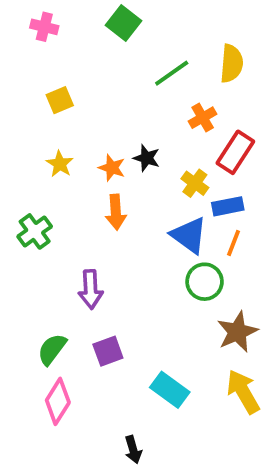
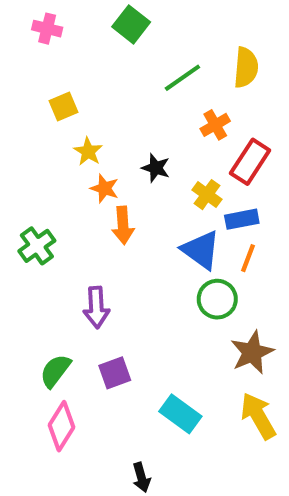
yellow star: (60, 164) -> (88, 152), moved
orange star: (112, 168) -> (105, 188), moved

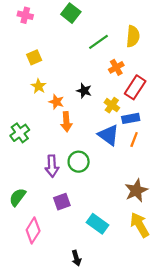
yellow star: (88, 152) -> (39, 86), moved
green circle: (217, 299) -> (79, 162), moved
green semicircle: (55, 371) -> (18, 197), moved

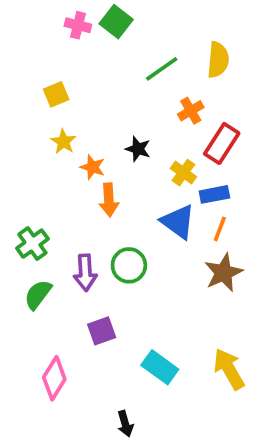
pink cross: (25, 15) -> (78, 25), moved
green cross: (20, 133) -> (32, 244), moved
brown star: (136, 191) -> (224, 273), moved
green semicircle: (18, 197) -> (38, 294), moved

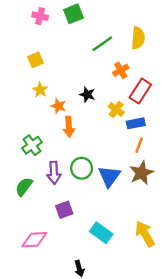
green square: (116, 22) -> (73, 14), turned 30
pink cross: (78, 25) -> (40, 16), moved
blue triangle: (178, 222) -> (109, 176), moved, turned 30
green cross: (32, 244) -> (32, 145), moved
pink diamond: (54, 378) -> (34, 240), turned 55

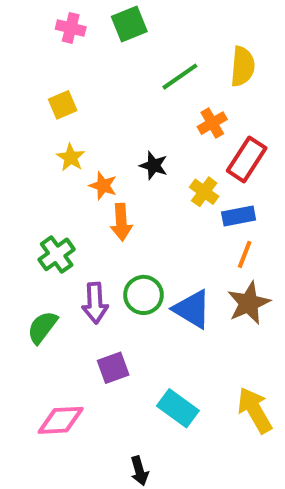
blue triangle: (109, 176) -> (192, 309), turned -35

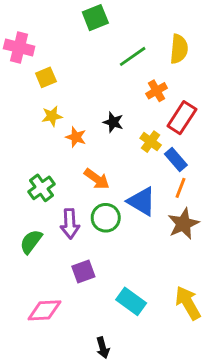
pink cross: (71, 28) -> (19, 47), moved, size x1.4
yellow star: (71, 157) -> (52, 116), turned 30
blue rectangle: (239, 216) -> (176, 159), turned 60
orange arrow: (121, 222) -> (97, 179), moved, turned -50
blue triangle: (192, 309) -> (142, 201), moved

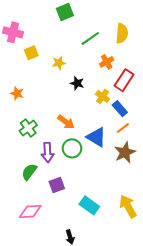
yellow star: (52, 116) -> (59, 63), moved
orange star: (76, 137) -> (17, 93), moved
orange line: (180, 188) -> (123, 128), turned 32
green semicircle: (31, 242) -> (29, 172), moved

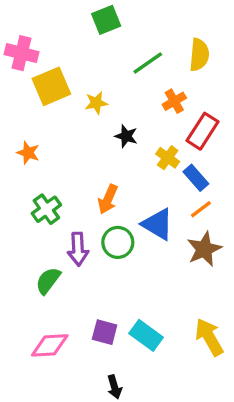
yellow square: (31, 53) -> (51, 86), size x1.6
orange arrow: (66, 122) -> (108, 199), turned 78
purple square: (57, 185) -> (105, 332), moved, turned 35

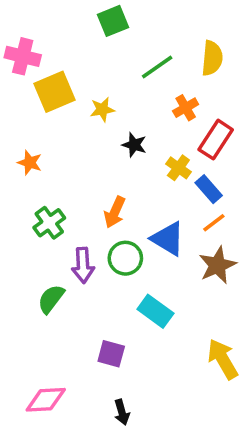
cyan rectangle: (146, 335) -> (155, 311), moved
pink diamond: (50, 345) -> (46, 400), moved

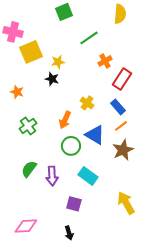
yellow semicircle: (212, 58) -> (120, 14), moved
black star: (134, 145) -> (52, 79), moved
yellow cross: (178, 168) -> (87, 103), moved
purple arrow: (83, 265) -> (52, 176), moved
purple square: (111, 354) -> (74, 204), moved

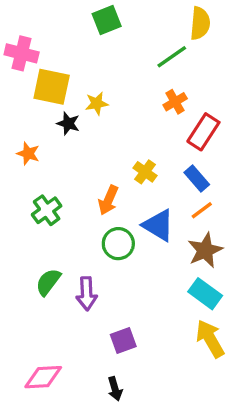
green line: (89, 38) -> (172, 57), moved
yellow square: (31, 52) -> (52, 87), turned 35
black star: (52, 79) -> (68, 123), moved
cyan rectangle: (88, 176) -> (205, 294), moved
purple square: (74, 204) -> (123, 340), turned -35

